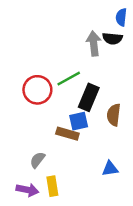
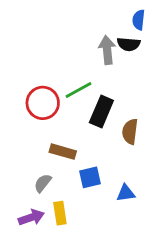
blue square: (79, 121) -> (90, 177), moved
brown rectangle: (67, 134) -> (63, 152), moved
purple arrow: (27, 190) -> (31, 217), turned -30

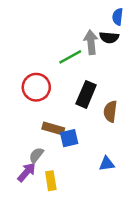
green line: (79, 90) -> (70, 57), moved
blue square: (90, 177) -> (69, 138), moved
purple arrow: (31, 217) -> (27, 172), moved, turned -30

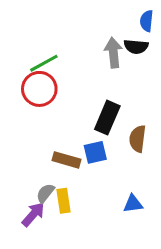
green line: (70, 57) -> (44, 63), moved
red circle: (36, 87) -> (39, 89), moved
blue square: (69, 138) -> (95, 152), moved
yellow rectangle: (51, 181) -> (63, 201), moved

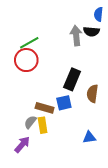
gray semicircle: (45, 193) -> (30, 122), moved
yellow rectangle: (63, 201) -> (43, 125), moved

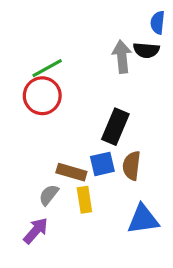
brown semicircle: (92, 94) -> (132, 166), moved
yellow rectangle: (43, 125) -> (84, 200), moved
blue triangle: (89, 137) -> (143, 219), size x1.5

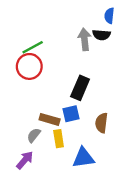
brown semicircle: (132, 166) -> (101, 123), moved
blue triangle: (143, 219) -> (83, 158), moved

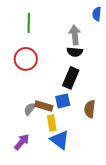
black semicircle: (101, 35) -> (75, 52), moved
green line: (33, 47) -> (29, 23), moved, turned -60
gray semicircle: (34, 135) -> (30, 109), moved
blue triangle: (83, 158) -> (60, 140), moved, turned 45

